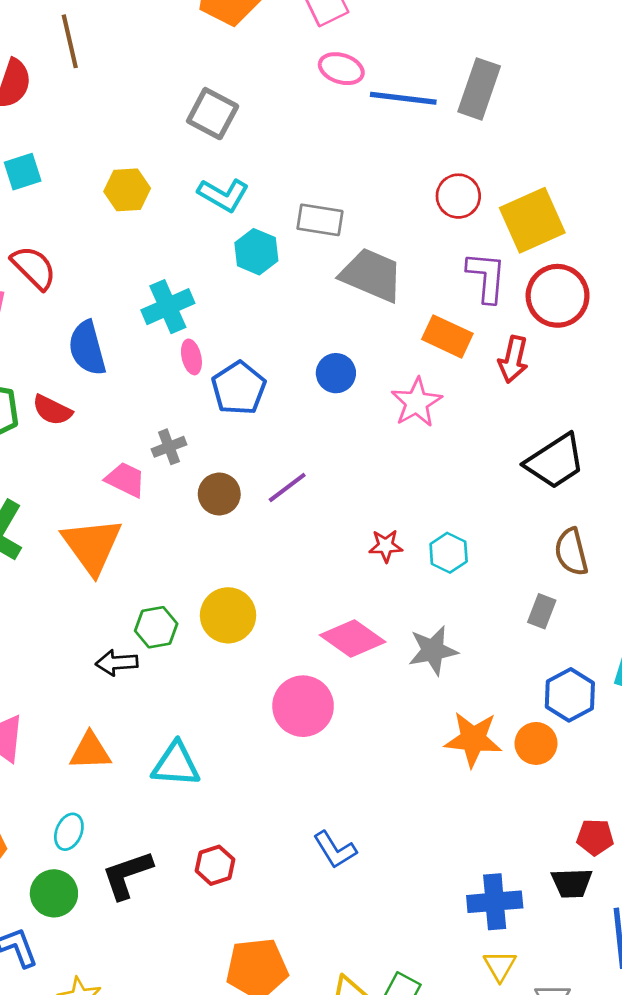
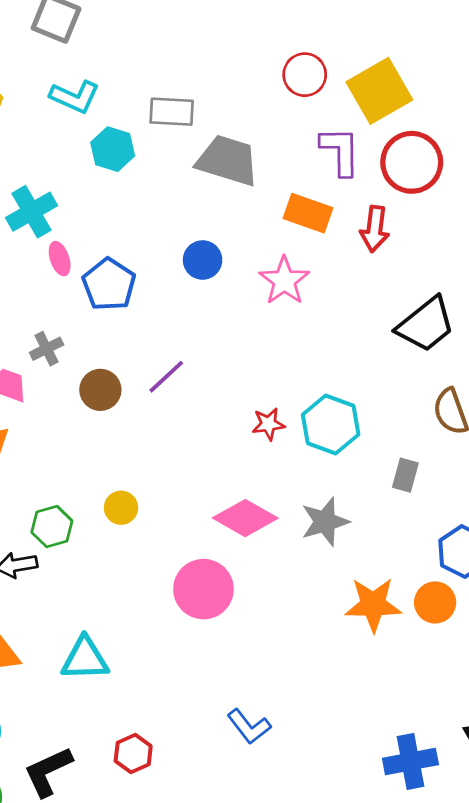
cyan hexagon: (449, 553) -> (331, 425), size x1.5
gray rectangle: (542, 611) -> (405, 475), moved
yellow circle: (228, 615) -> (121, 508), size x0.6

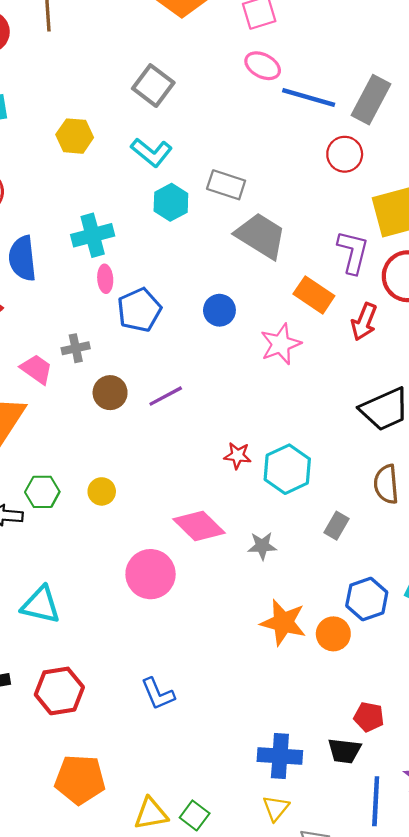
red circle: (305, 75) -> (345, 154), moved
gray star: (325, 522) -> (262, 546), size x0.7
red hexagon: (133, 753) -> (59, 691), size x1.5

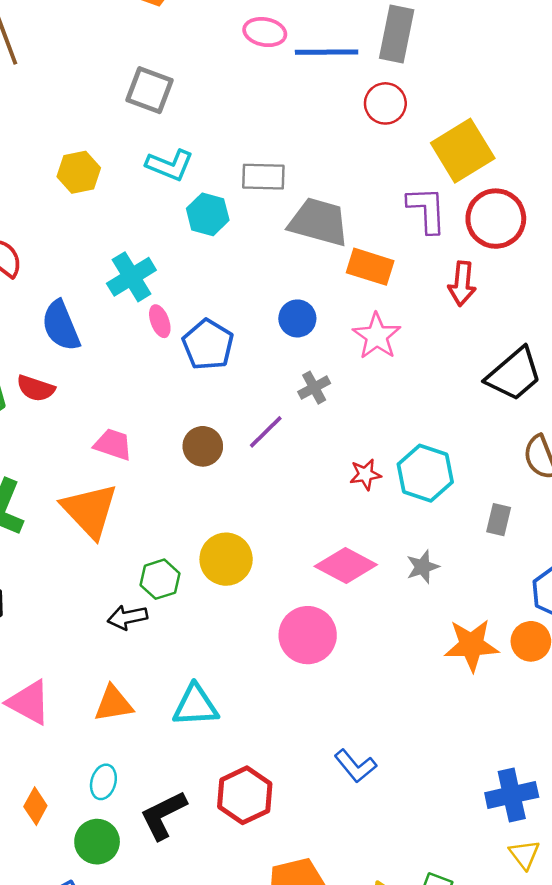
orange rectangle: (314, 295) -> (370, 267), moved
gray cross: (76, 348) -> (314, 388), moved
yellow circle: (102, 491) -> (226, 559), size x1.6

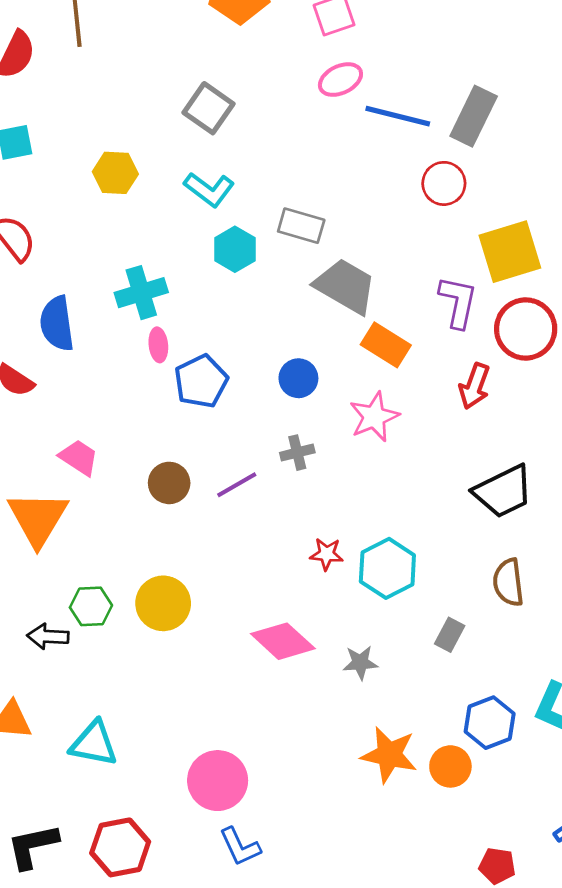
pink ellipse: (265, 32) -> (340, 80), turned -51
pink circle: (308, 635) -> (218, 781), moved

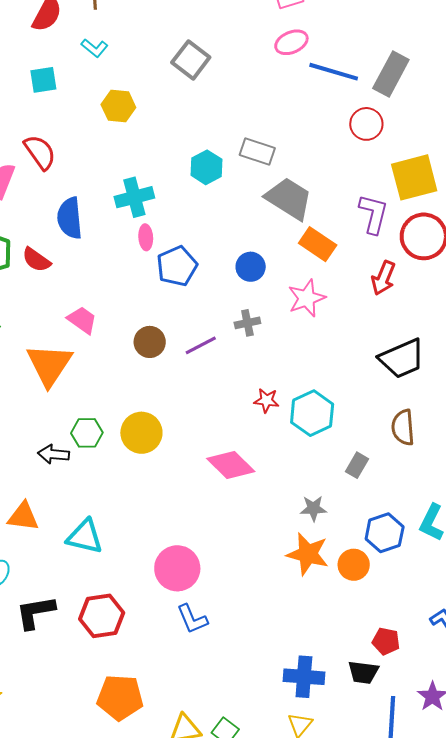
cyan L-shape: (209, 189) -> (95, 48), moved, size x0.7
gray star: (360, 663) -> (313, 508), moved

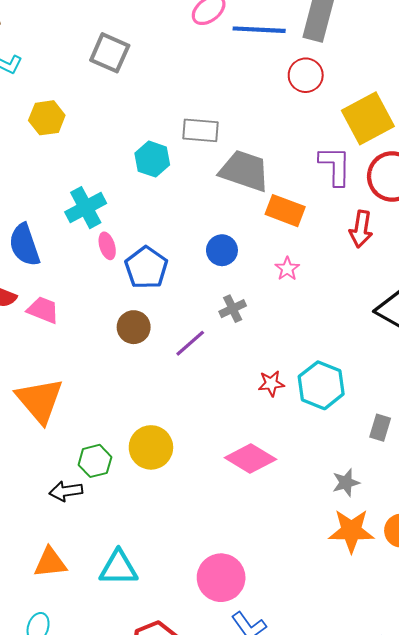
pink star: (307, 298) -> (287, 269), size x0.6
pink trapezoid: (82, 320) -> (43, 310), moved
brown circle: (150, 342) -> (134, 327), moved

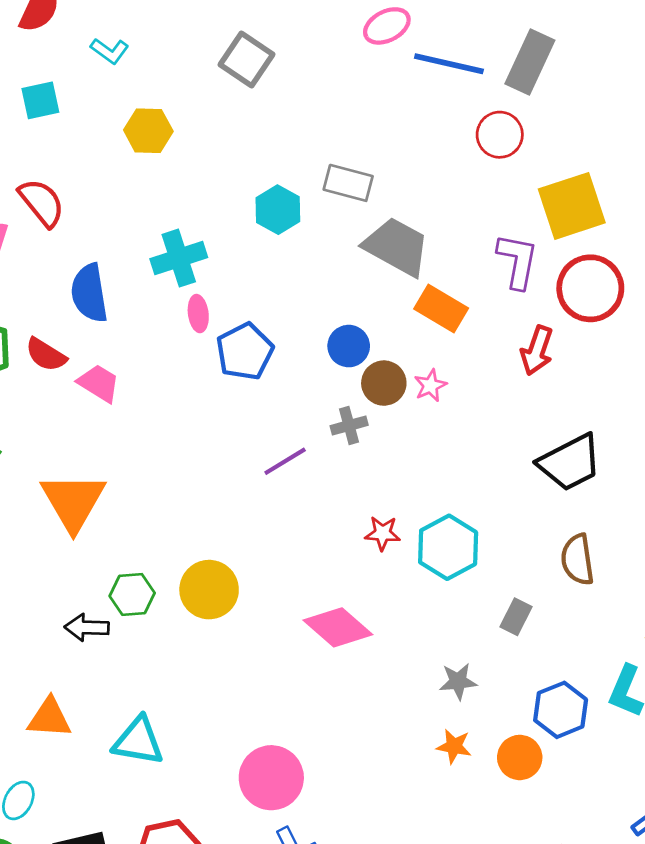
brown circle: (134, 327) -> (384, 383), moved
orange star: (351, 531) -> (454, 746), size x0.6

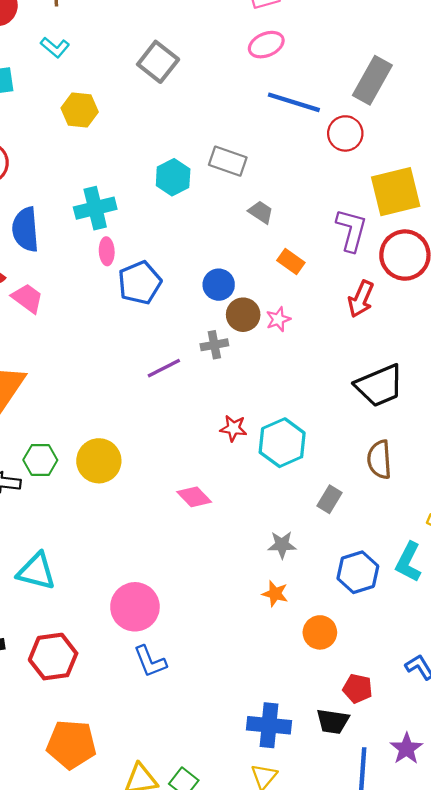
blue line: (449, 64) -> (294, 102), moved
gray trapezoid: (397, 247) -> (261, 212), size x0.5
orange rectangle: (441, 308) -> (291, 262), size x0.7
pink diamond: (338, 627) -> (194, 497), size x0.7
orange circle: (520, 757) -> (320, 632), moved

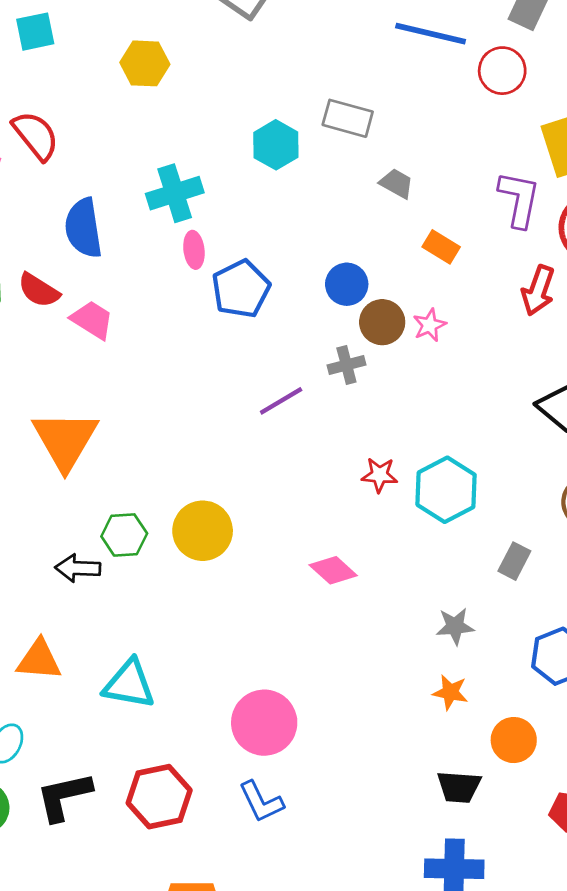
blue L-shape: (150, 661) -> (261, 802), moved
black trapezoid: (333, 721) -> (459, 787), moved

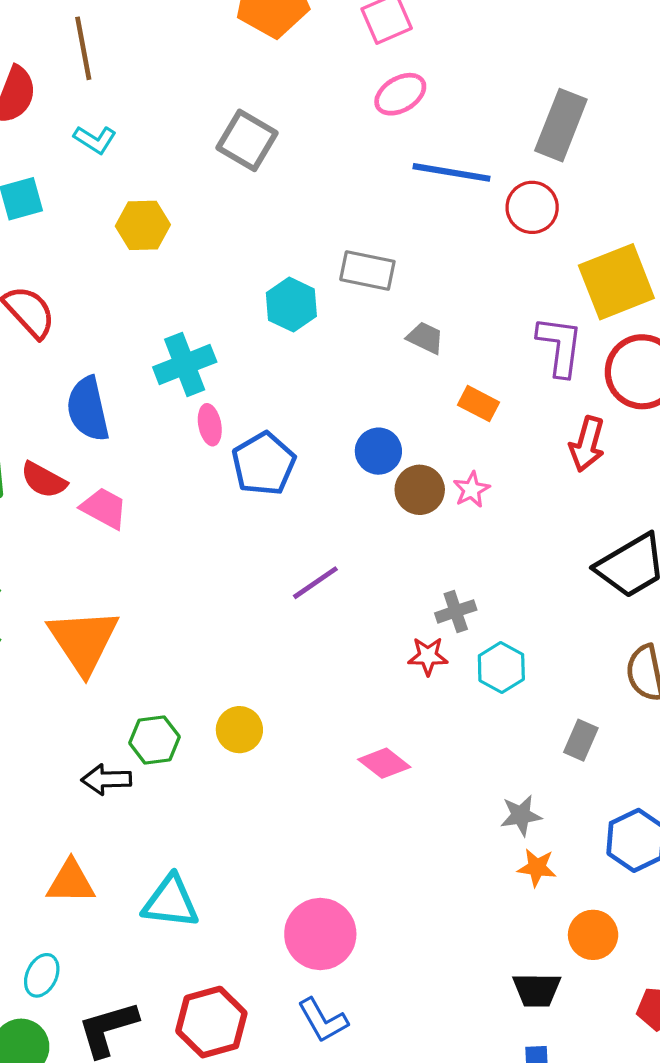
gray cross: (346, 365) -> (456, 611), moved
cyan hexagon: (446, 490) -> (501, 668), size x0.7
yellow circle: (203, 531) -> (239, 730), size x0.7
orange star: (450, 692) -> (537, 868), moved

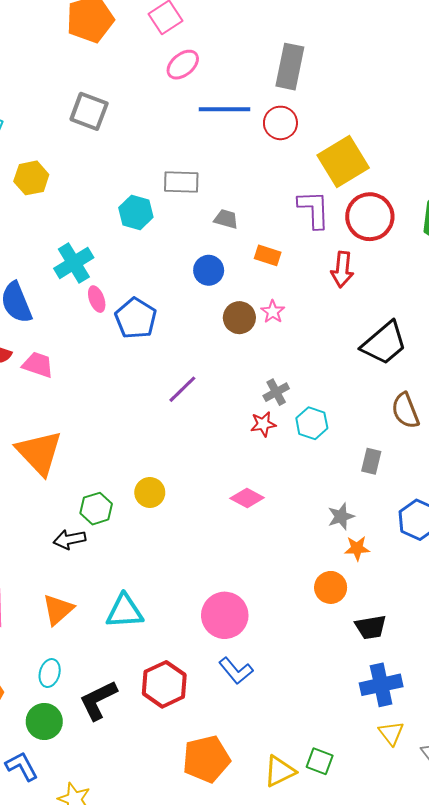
blue circle: (378, 451) -> (209, 270), moved
orange triangle: (71, 882) -> (58, 610), turned -32
orange circle: (593, 935) -> (331, 587), moved

